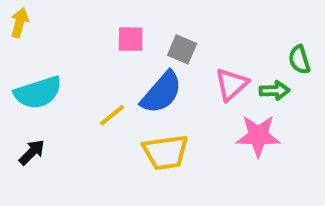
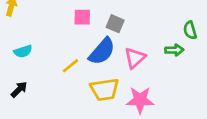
pink triangle: (231, 84) -> (135, 58), moved
cyan semicircle: (38, 93) -> (23, 51), size x0.6
pink star: (258, 136) -> (140, 100), moved

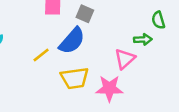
pink triangle: (135, 58) -> (125, 59), moved

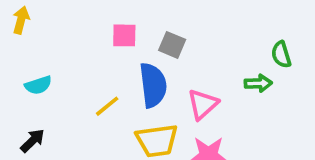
blue semicircle: (72, 41) -> (153, 85), turned -48
pink triangle: (125, 59) -> (203, 104), moved

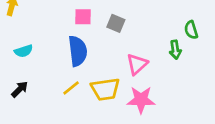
green arrow: (258, 83) -> (175, 50), turned 84
blue semicircle: (153, 85) -> (78, 51), moved
yellow line: (107, 106) -> (71, 88), moved

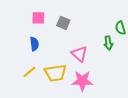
blue semicircle: (78, 51) -> (34, 44), size x0.6
pink triangle: (137, 64) -> (79, 54), turned -36

